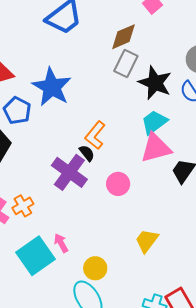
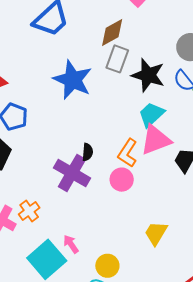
blue star: (52, 87) -> (73, 80), moved
orange L-shape: (95, 135) -> (128, 153), moved
black semicircle: (87, 153) -> (88, 152), turned 48

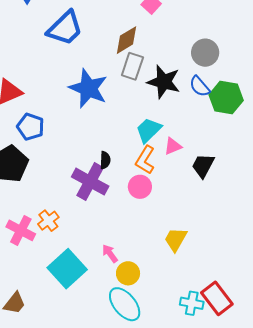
cyan trapezoid: (151, 115) -> (149, 130), moved
pink triangle: (156, 140) -> (173, 146), size x0.6
pink arrow: (71, 244) -> (110, 253), moved

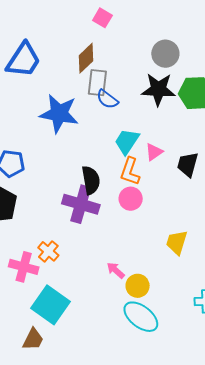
black star: (164, 82) -> (158, 89), moved
blue semicircle: (200, 86) -> (107, 99), moved
black semicircle: (105, 160) -> (91, 180), size x1.6
cyan square: (67, 269) -> (50, 305), moved

